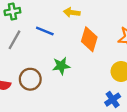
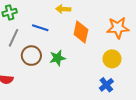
brown circle: (30, 79) -> (31, 56), moved

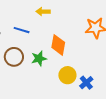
orange diamond: (81, 32) -> (58, 45), moved
yellow circle: (112, 59) -> (67, 75), moved

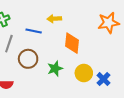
yellow arrow: (43, 12) -> (54, 19), moved
green star: (39, 58) -> (55, 69), moved

